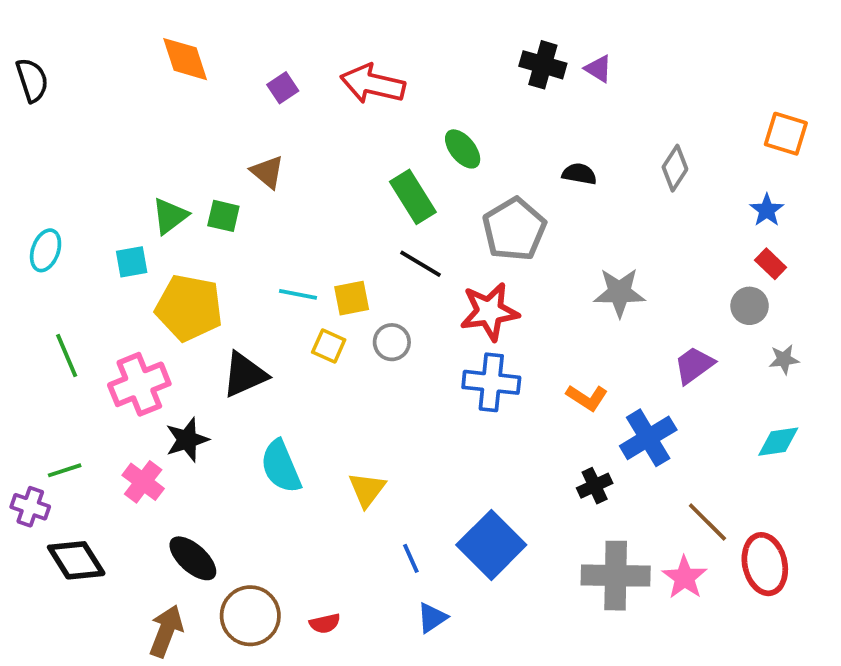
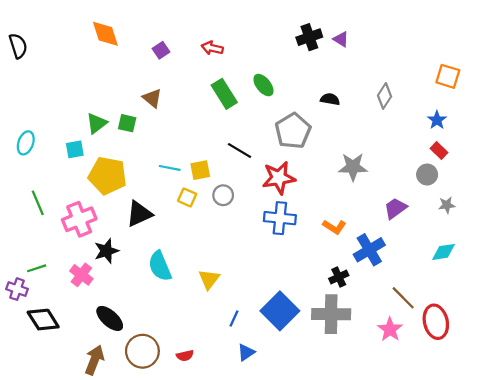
black cross: (543, 65) -> (309, 37), turned -35
red arrow: (373, 84) -> (212, 48), size x0.6
green rectangle: (413, 197) -> (224, 94), moved
blue line: (411, 558) -> (234, 318), turned 49
gray cross: (616, 576) -> (331, 314), moved

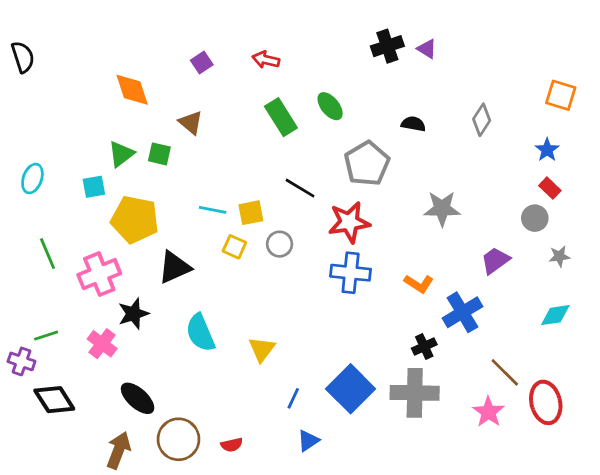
orange diamond: (105, 34) -> (132, 90), moved

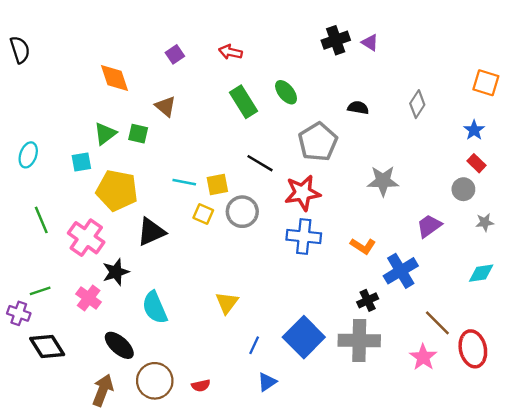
gray circle: (280, 244) -> (242, 212), size x1.4
pink cross: (99, 274) -> (86, 238), turned -33
cyan semicircle: (200, 333) -> (155, 307), moved

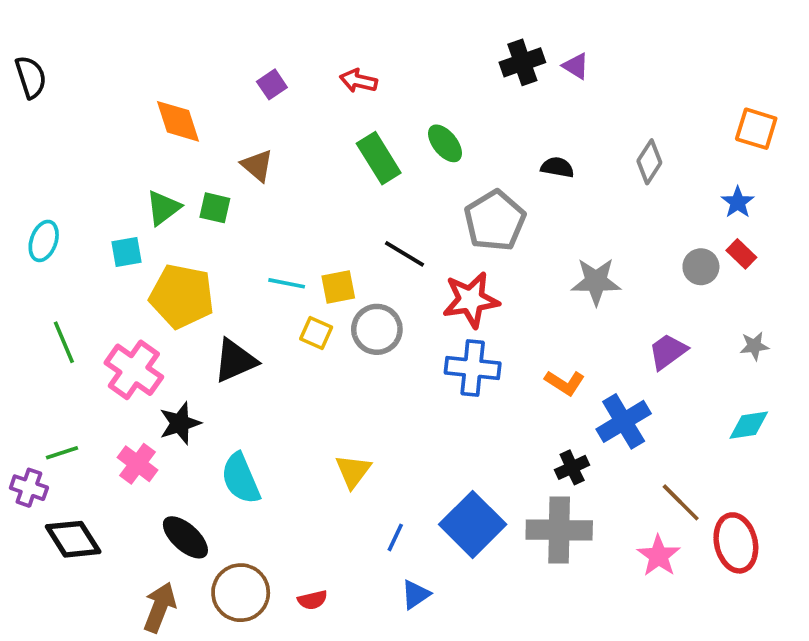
gray circle: (463, 189) -> (701, 267), moved

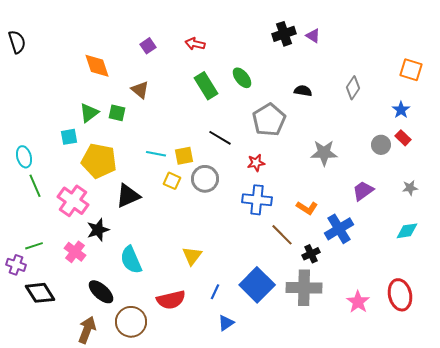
cyan ellipse: (44, 241) -> (24, 157), moved, turned -35
red star: (471, 300) -> (256, 163), size x0.6
brown line: (681, 502) -> (282, 235), moved
red semicircle: (312, 600) -> (171, 300), moved, size x1.8

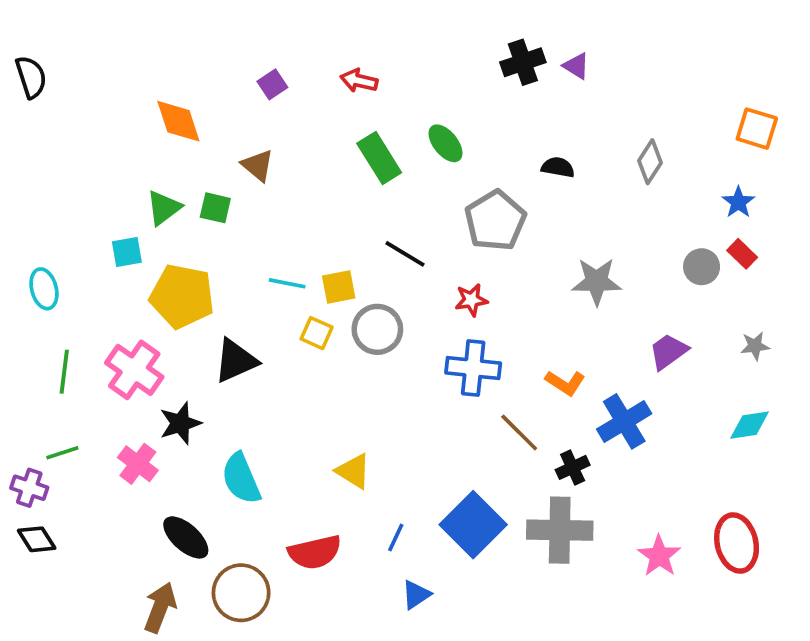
green line: (35, 186) -> (64, 372), moved, turned 30
yellow triangle: (192, 256) -> (353, 471), turned -35
black diamond: (40, 293) -> (37, 539), moved, size x0.7

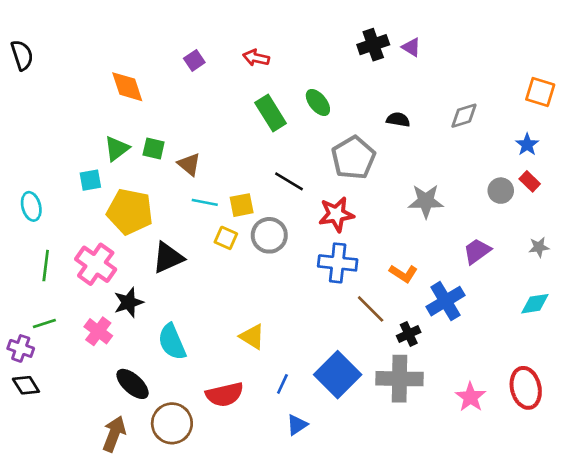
gray diamond: (650, 162) -> (464, 116), turned 40
brown triangle: (258, 165) -> (189, 164), moved
red star: (471, 300) -> (336, 214), size x1.5

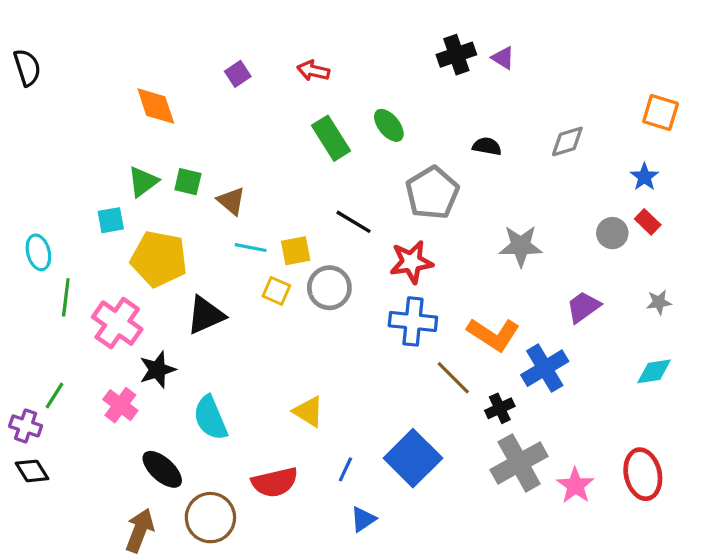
green line: (46, 266) -> (66, 297), moved
orange L-shape: (403, 273) -> (493, 334), size x1.5
green line: (44, 323) -> (55, 395), turned -40
gray cross: (399, 379) -> (519, 463), moved, turned -30

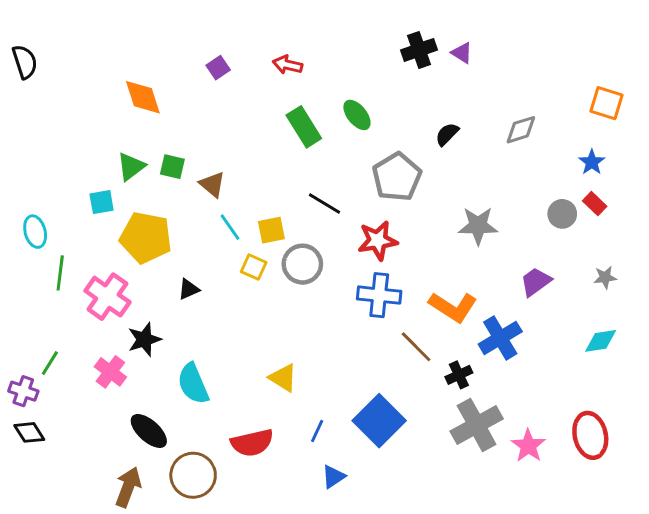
black semicircle: (487, 146) -> (447, 134), turned -55
cyan line: (251, 248) -> (230, 227), turned 44
black triangle: (206, 315) -> (189, 289), size x0.6

